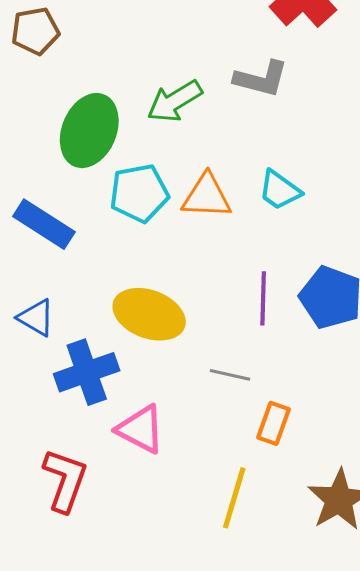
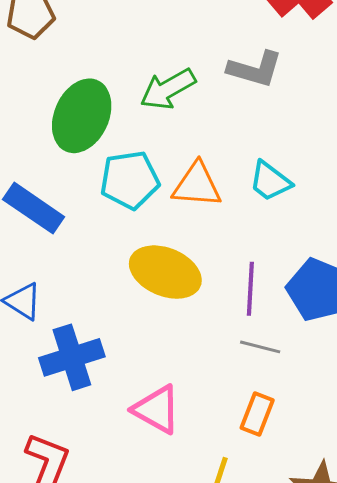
yellow ellipse: (149, 314) -> (165, 272), moved
gray line: (230, 375) -> (260, 347), moved
pink triangle: (141, 429) -> (157, 409), moved

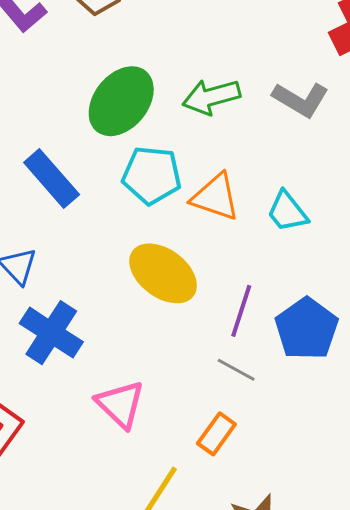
blue cross: (72, 357) -> (51, 333), turned 36

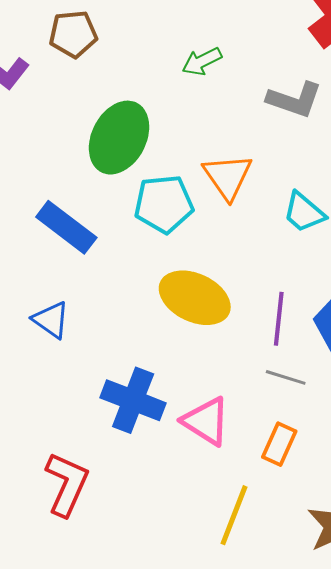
green arrow: (211, 97) -> (202, 61), moved, size x0.7
orange triangle: (215, 197) -> (228, 177), moved, turned 48
blue cross: (51, 333) -> (133, 400), moved
pink triangle: (120, 404) -> (206, 421), moved

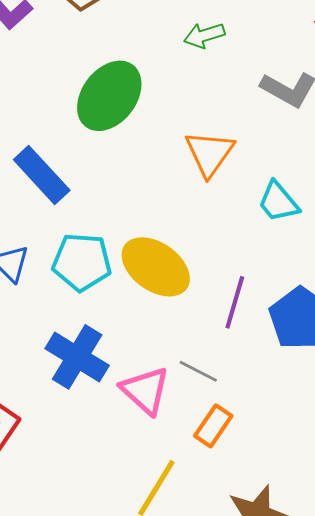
cyan pentagon: (164, 204) -> (82, 262), moved
gray line: (286, 377) -> (198, 371), moved

